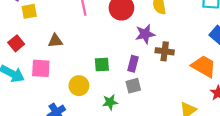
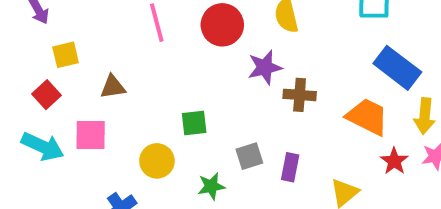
yellow square: (29, 11) -> (66, 55), moved
purple rectangle: (133, 64) -> (290, 167), moved

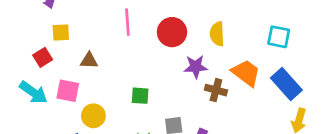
orange trapezoid: (367, 117) -> (246, 73), moved
yellow circle: (157, 161) -> (93, 116), moved

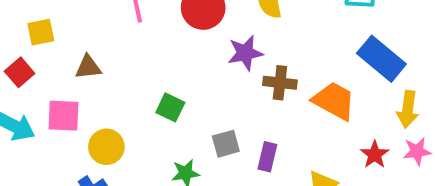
orange trapezoid: (246, 73) -> (334, 101), moved
green square: (140, 96) -> (170, 107), turned 30

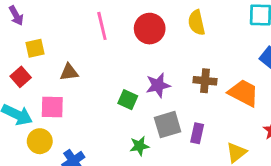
purple star: (245, 53) -> (158, 85), moved
gray square: (226, 144) -> (168, 125), size x1.4
yellow circle: (106, 147) -> (40, 141), moved

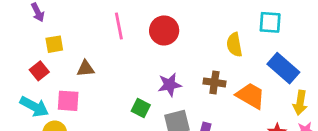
yellow semicircle: (197, 23) -> (234, 45), moved
green square: (128, 100) -> (141, 108), moved

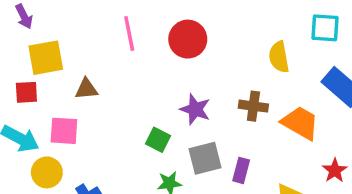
yellow square: (54, 44) -> (46, 58), size x1.5
red square: (39, 71) -> (26, 92), turned 36
purple star: (170, 85) -> (195, 109), turned 30

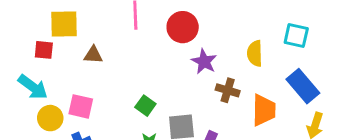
purple star: (195, 109) -> (204, 62), moved
orange trapezoid: (300, 123) -> (264, 110), turned 52
pink square: (64, 131) -> (81, 106), moved

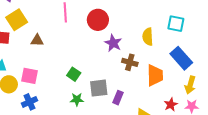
yellow square: (64, 24) -> (17, 20), turned -30

